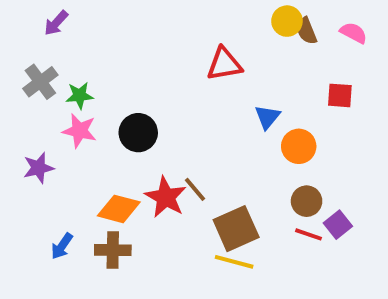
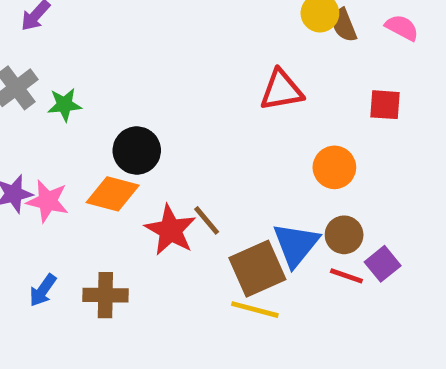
red triangle: (224, 64) -> (281, 90), moved
blue triangle: (267, 117) -> (296, 244), moved, size x1.5
pink star: (80, 131) -> (48, 201), moved
orange diamond: (119, 209) -> (113, 194), moved

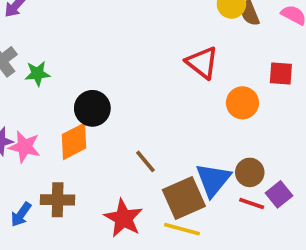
red triangle: (281, 90) -> (202, 63), turned 48
orange circle: (334, 167) -> (242, 103), moved
orange diamond: (113, 194) -> (74, 141), turned -42
red star: (171, 230) -> (123, 218), moved
brown cross: (105, 295) -> (58, 200), moved

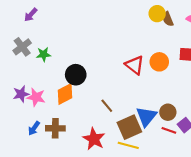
red triangle: (202, 63) -> (135, 65), moved
orange circle: (242, 103) -> (159, 62), moved
blue arrow: (21, 214) -> (34, 128), moved

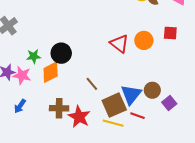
green star: (44, 54) -> (34, 56), moved
brown cross: (55, 128) -> (59, 108), moved
red line: (169, 130) -> (137, 116), moved

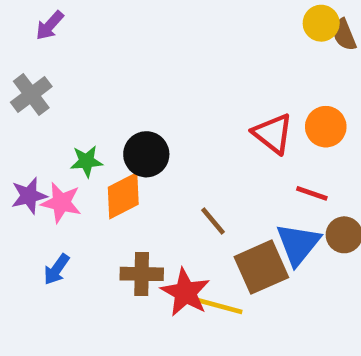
red line: (137, 116) -> (312, 193), moved
yellow line: (113, 123) -> (220, 306), moved

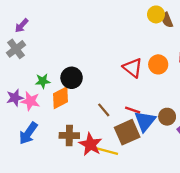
purple arrow: (50, 25) -> (22, 26), moved
red line: (312, 193) -> (133, 110), moved
blue arrow: (57, 269) -> (28, 133), size x1.5

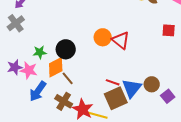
orange circle: (158, 64) -> (103, 37), moved
brown line: (104, 110) -> (68, 78), moved
red line: (133, 110) -> (113, 82), moved
blue arrow: (28, 133) -> (38, 91), moved
brown cross: (69, 136) -> (64, 101), turned 30

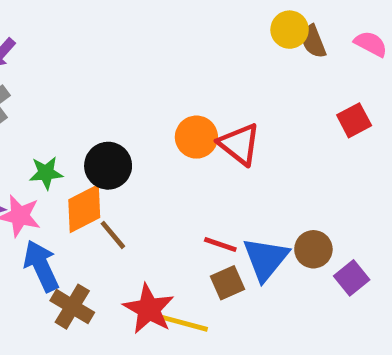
red square: (169, 30) -> (354, 120), turned -32
blue arrow: (38, 91) -> (41, 266), turned 120
brown square: (116, 98) -> (227, 283), size x0.6
brown cross: (64, 101) -> (72, 307), moved

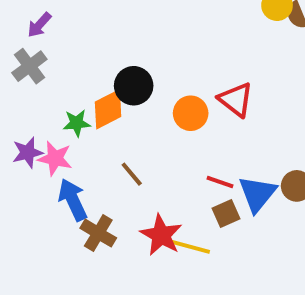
orange circle: (196, 137) -> (191, 113), moved
black circle: (108, 166) -> (134, 86), moved
orange diamond: (84, 209) -> (108, 109), moved

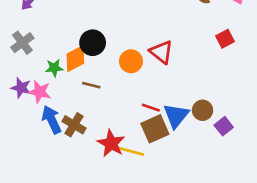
gray cross: (29, 66) -> (22, 43), moved
purple star: (28, 153) -> (21, 88), turned 30
brown line: (132, 174) -> (91, 85), moved, turned -36
brown square: (226, 213) -> (155, 129), size x1.5
brown cross: (98, 233) -> (74, 125), moved

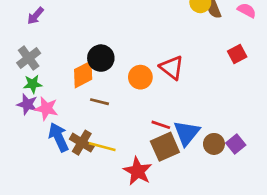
green star: (54, 68) -> (33, 84), moved
brown circle: (203, 110) -> (214, 144), moved
red star: (111, 143) -> (138, 171), moved
yellow line: (131, 151) -> (102, 147), moved

